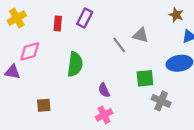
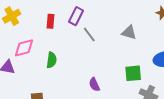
gray line: (119, 45) -> (89, 35), moved
green semicircle: (75, 64) -> (52, 60), moved, size x0.7

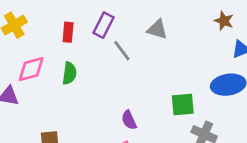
gray triangle: (129, 33) -> (157, 29), moved
green semicircle: (52, 60) -> (69, 73), moved

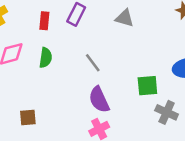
gray line: (122, 51) -> (93, 63), moved
purple semicircle: (129, 120) -> (99, 100), size x1.5

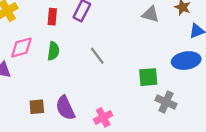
gray triangle: (125, 18) -> (151, 14), moved
purple semicircle: (99, 100) -> (65, 108), moved

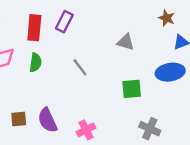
gray triangle: (151, 14) -> (126, 42), moved
red rectangle: (52, 17) -> (34, 28), size x1.5
gray cross: (166, 102) -> (150, 129), moved

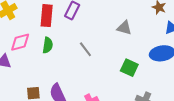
green square: (132, 89) -> (129, 68), turned 30

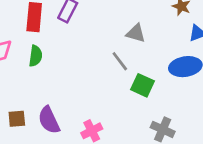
gray line: (85, 49) -> (120, 61), moved

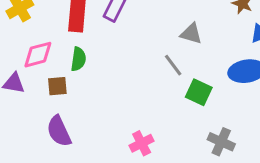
brown square: (17, 119) -> (57, 86), moved
purple semicircle: (49, 120) -> (59, 131), moved

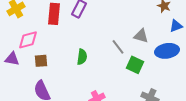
gray triangle: (191, 34) -> (141, 36), moved
green semicircle: (78, 59) -> (82, 57), moved

